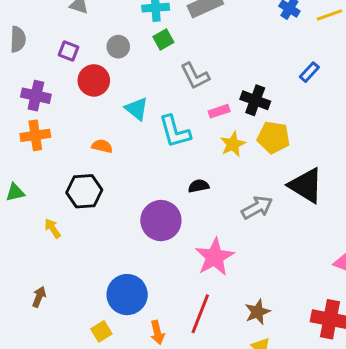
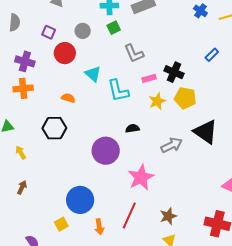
yellow arrow: (53, 228) -> (21, 152), moved
brown arrow: (39, 297) -> (22, 187), moved

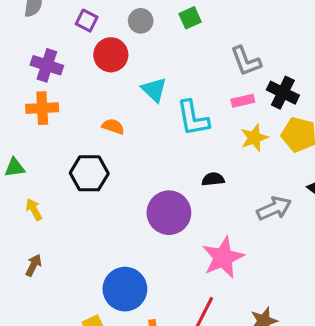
gray L-shape: (134, 53) -> (246, 61), moved

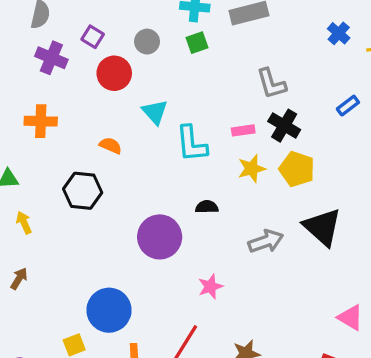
gray L-shape: (246, 61) -> (271, 84), moved
purple cross: (47, 65) -> (51, 58), moved
pink star: (223, 257) -> (210, 287), size x0.6

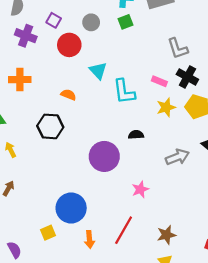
pink rectangle: (243, 130) -> (159, 81), turned 32

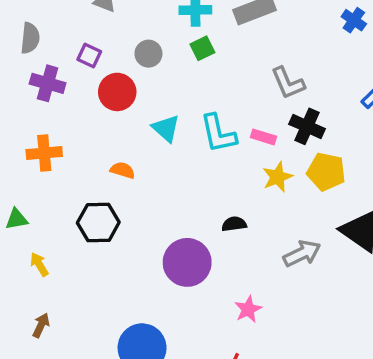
cyan L-shape: (124, 92) -> (218, 134), moved

